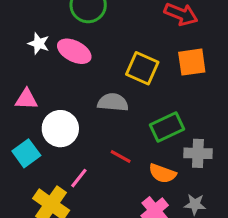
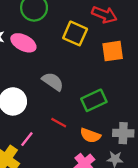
yellow square: (142, 68) -> (75, 33), moved
gray semicircle: (113, 102) -> (53, 82), turned 30
gray cross: (198, 153) -> (123, 133), moved

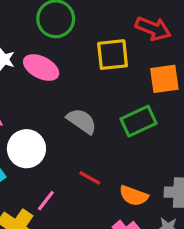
yellow square: (75, 33) -> (113, 55), turned -30
green rectangle: (94, 100) -> (139, 121), moved

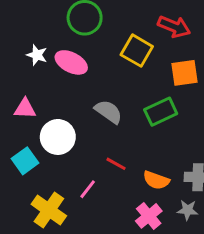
yellow square: (113, 55) -> (137, 51), turned 36
pink line: (46, 201) -> (88, 189), moved

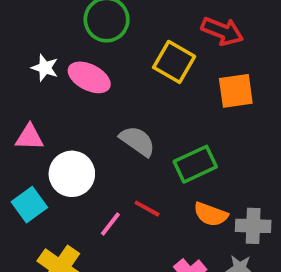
green rectangle: (161, 112) -> (195, 164), moved
orange semicircle: (156, 180) -> (211, 214), moved
pink line: (88, 189) -> (110, 224), moved

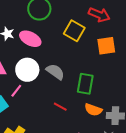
green rectangle: (195, 164) -> (85, 84), turned -55
white circle: (72, 174) -> (27, 70), moved
pink line: (110, 224) -> (16, 91), moved

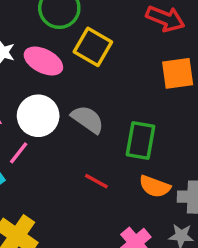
yellow square: (74, 31) -> (93, 47), moved

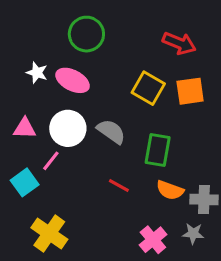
yellow square: (93, 47) -> (148, 88), moved

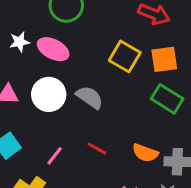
white star: (37, 73) -> (19, 42), turned -30
green rectangle: (158, 150) -> (167, 99), moved, turned -68
pink line: (51, 161) -> (55, 156), moved

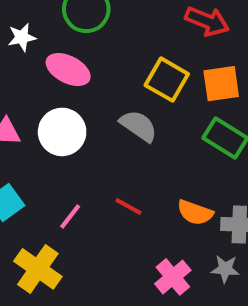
white star: (19, 42) -> (22, 37), moved
gray semicircle: (90, 97) -> (139, 126), moved

